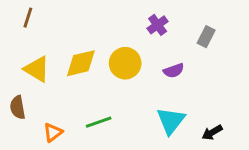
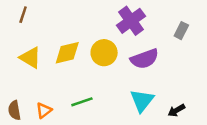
purple cross: (158, 25) -> (131, 21), size x1.6
gray rectangle: (206, 37) -> (181, 31), moved
purple semicircle: (174, 71) -> (144, 59), size x1.6
brown semicircle: (18, 107) -> (14, 110), moved

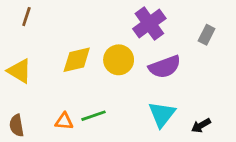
yellow triangle: (30, 58) -> (19, 71), moved
orange triangle: (44, 110) -> (64, 121), moved, turned 42

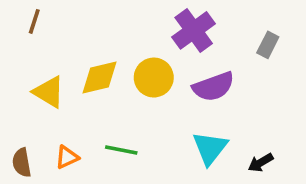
yellow triangle: (19, 71) -> (49, 92), moved
green line: (93, 116) -> (121, 150), turned 30
orange triangle: (64, 121) -> (67, 157), moved, turned -30

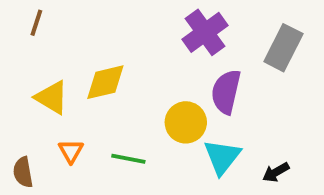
gray rectangle: (268, 45) -> (283, 48), size x1.6
yellow circle: (154, 78) -> (186, 122), moved
purple semicircle: (213, 87) -> (226, 92), turned 123
orange triangle: (67, 157) -> (71, 151), moved, turned -35

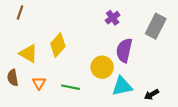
purple cross: (205, 32) -> (113, 18), size x0.6
yellow diamond: (105, 82) -> (58, 45), turned -35
cyan triangle: (222, 157) -> (122, 86), turned 40
brown semicircle: (23, 172) -> (13, 78), moved

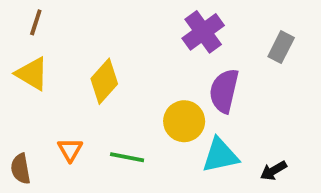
purple cross: (113, 18) -> (203, 32), size x1.5
gray rectangle: (156, 26) -> (281, 47), size x0.7
yellow triangle: (28, 54) -> (32, 74), moved
brown semicircle: (13, 78) -> (21, 169), moved

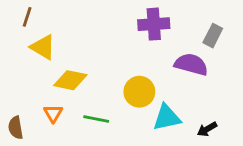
purple cross: (203, 32) -> (154, 24), turned 32
yellow triangle: (32, 74) -> (43, 47), moved
yellow diamond: (104, 81) -> (70, 80), moved, turned 60
purple semicircle: (224, 91) -> (191, 64), moved, turned 92

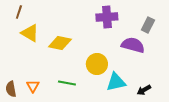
yellow diamond: (70, 80) -> (60, 43), moved
orange triangle: (53, 113) -> (33, 86), moved

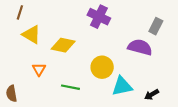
purple cross: (107, 17) -> (99, 17), moved, turned 30
orange triangle: (33, 86) -> (39, 69), moved

